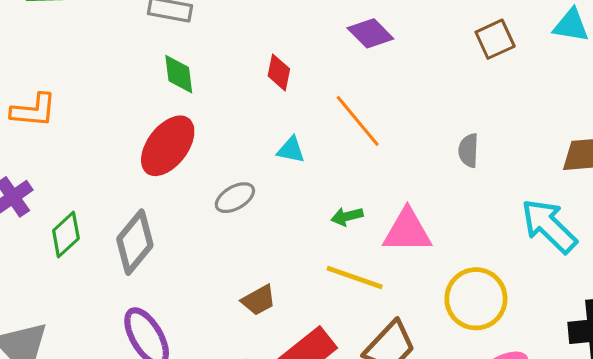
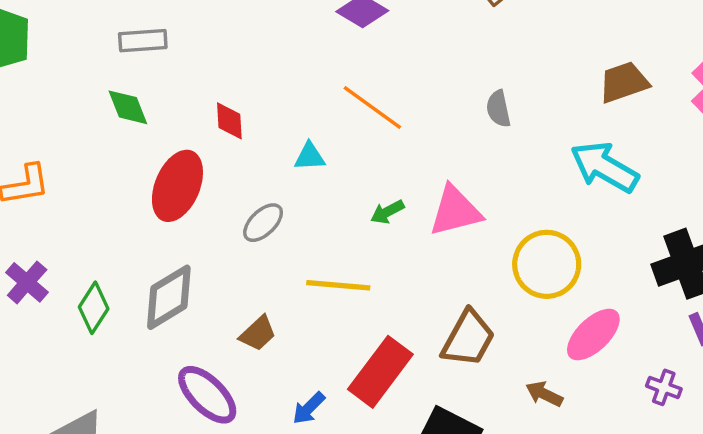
red diamond: (279, 72) -> (229, 121), moved
green diamond: (179, 74) -> (128, 107), moved
gray diamond: (135, 242) -> (169, 297), turned 34
yellow line: (355, 277) -> (338, 285), moved
brown trapezoid: (259, 300) -> (258, 333), moved

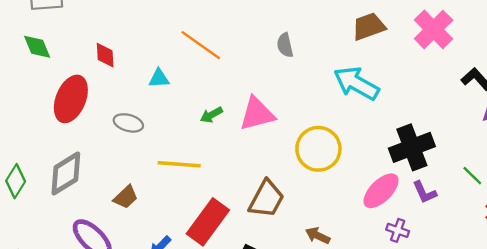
gray ellipse: (263, 223) -> (128, 123), turned 60
pink ellipse: (593, 335) -> (381, 191), moved

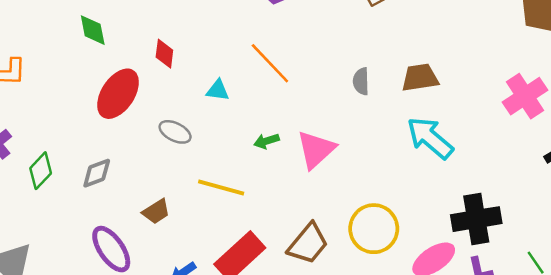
brown trapezoid: (369, 26) -> (420, 78), moved
pink triangle: (257, 114) -> (316, 150), turned -39
yellow circle: (318, 149) -> (374, 229), moved
gray diamond: (66, 173) -> (97, 173), size x0.7

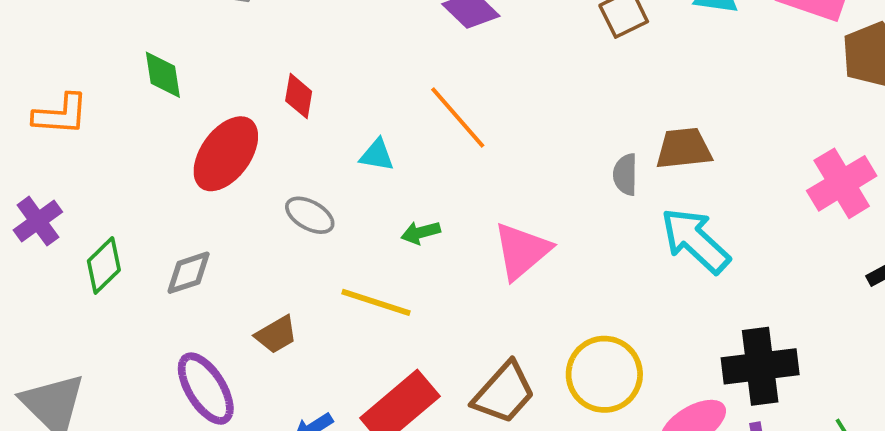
green diamond: (93, 30) -> (163, 75), moved
gray semicircle: (361, 81) -> (625, 174), moved
green arrow: (267, 141) -> (421, 233), moved

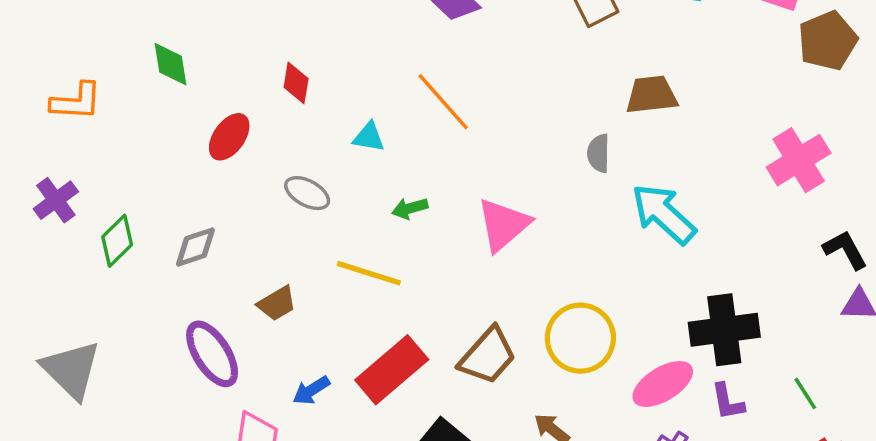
brown trapezoid: (684, 148) -> (651, 95), moved
red ellipse: (226, 154) -> (229, 137), size x0.7

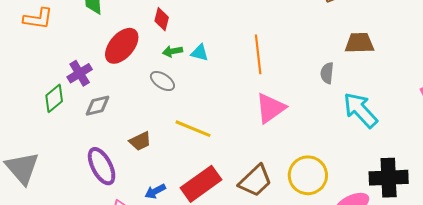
orange line: (443, 102) -> (258, 54), moved, turned 30
red ellipse: (229, 137) -> (122, 46), size x1.4
purple cross: (56, 200) -> (80, 73), moved
green arrow: (410, 208) -> (173, 51), moved

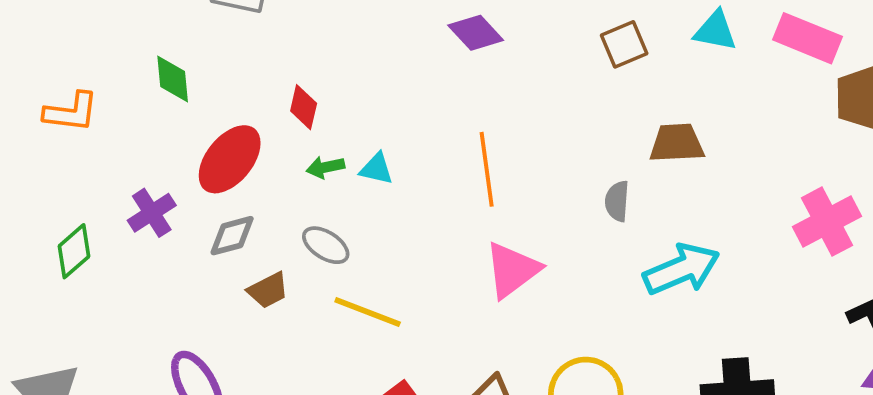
gray ellipse: (162, 81) -> (326, 245), moved
green diamond: (54, 98) -> (74, 251), moved
gray diamond: (98, 106) -> (232, 236), moved
cyan arrow: (360, 110) -> (681, 269), turned 111
brown trapezoid: (140, 141) -> (268, 290), moved

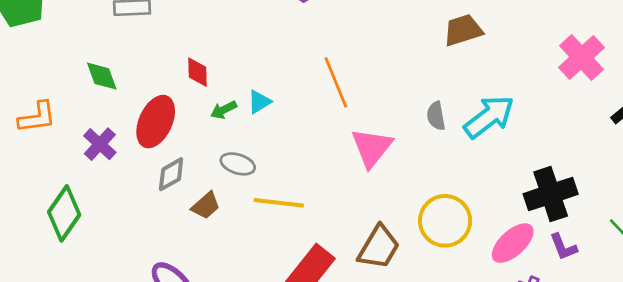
cyan triangle: (377, 169) -> (259, 102), turned -30
gray semicircle: (617, 201) -> (436, 116), moved
purple cross: (152, 213) -> (100, 144), moved
green diamond: (74, 251) -> (64, 213), size x1.4

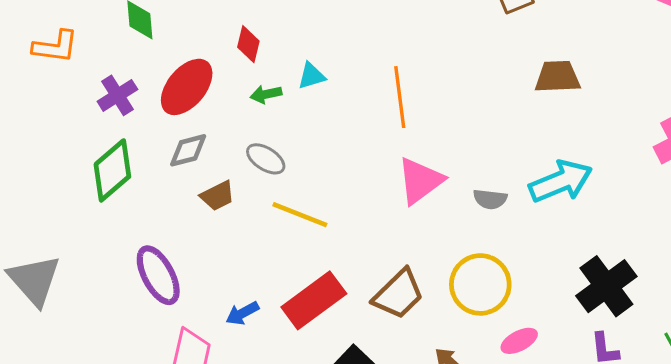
cyan triangle: (259, 102) -> (311, 76), moved
gray semicircle: (436, 116) -> (490, 199), moved, turned -88
black cross: (551, 194) -> (606, 286), turned -33
green diamond: (64, 213) -> (112, 170), moved
pink ellipse: (513, 243) -> (519, 341), moved, size x0.7

